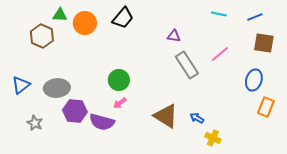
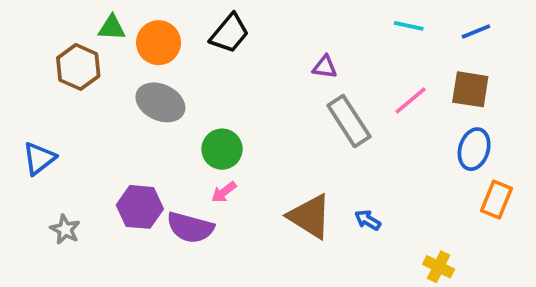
brown square: (264, 43) -> (470, 89), moved
gray ellipse: (57, 88) -> (160, 102), moved, turned 30
yellow cross: (213, 138) -> (439, 267), moved

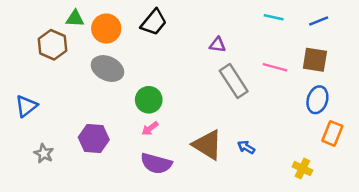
pink line: (411, 101) -> (275, 67), turned 55
purple semicircle: (190, 228) -> (156, 163), moved
yellow cross: (439, 267) -> (302, 168), moved

